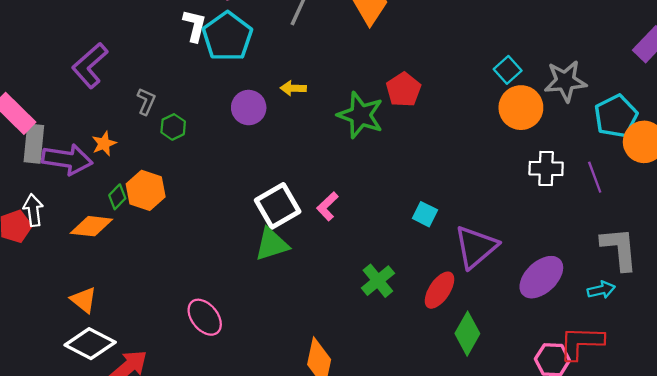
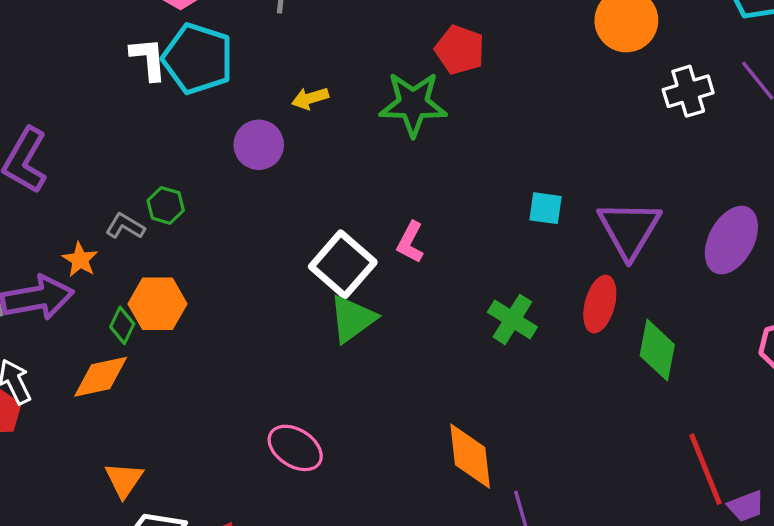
gray L-shape: (146, 101) -> (125, 226), moved, turned -64
orange triangle: (84, 300) -> (124, 480), turned 44

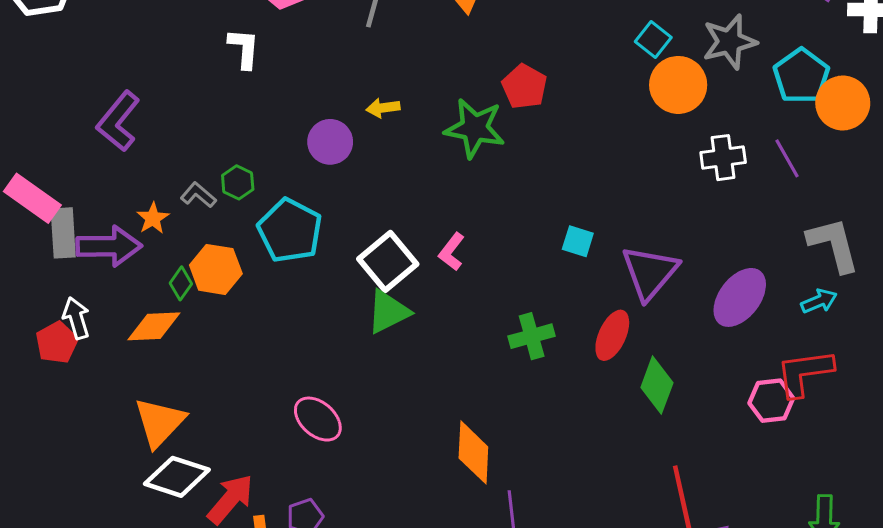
cyan pentagon: (198, 59) -> (290, 231), moved
green cross: (512, 319) -> (532, 336), turned 33
orange triangle: (124, 480) -> (160, 422), size x1.5

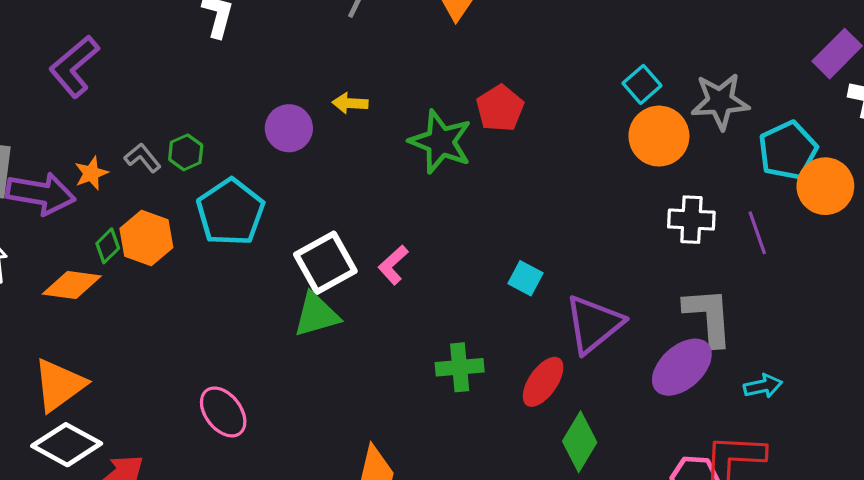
gray L-shape: (834, 245) -> (709, 317), moved

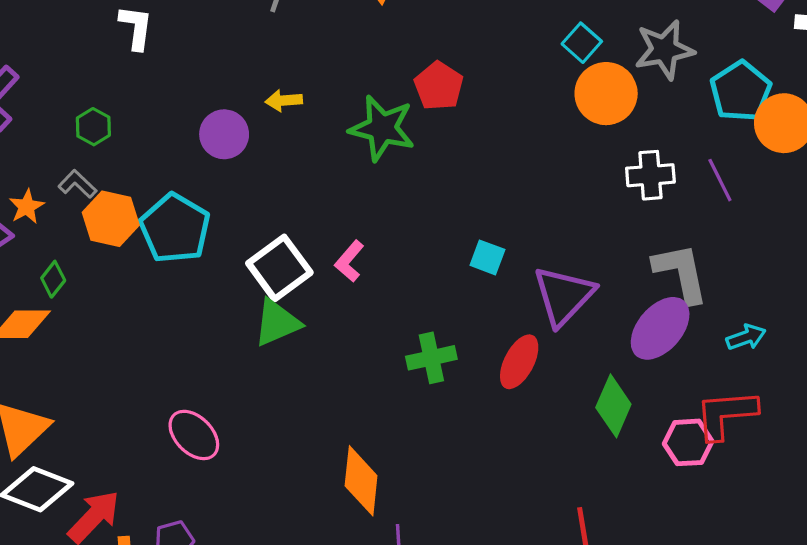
green hexagon: (186, 152) -> (93, 127), moved
orange hexagon: (146, 238) -> (111, 219), moved
green diamond: (580, 442) -> (613, 406), moved

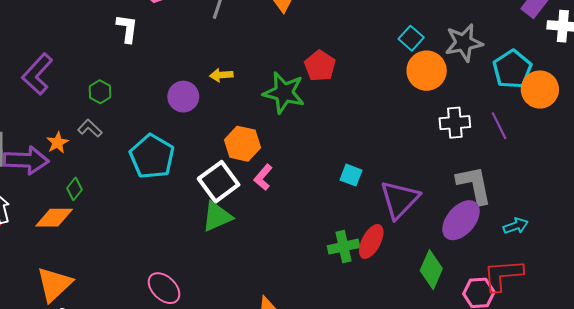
orange hexagon: (111, 219) -> (242, 144), moved
green cross: (431, 358) -> (344, 247), moved

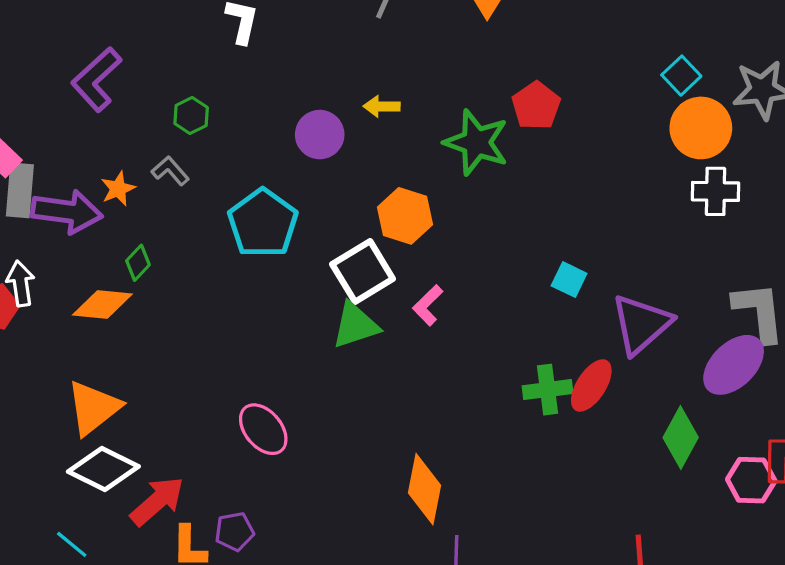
white cross: (455, 123) -> (716, 191), moved
pink L-shape: (263, 177) -> (428, 305), moved

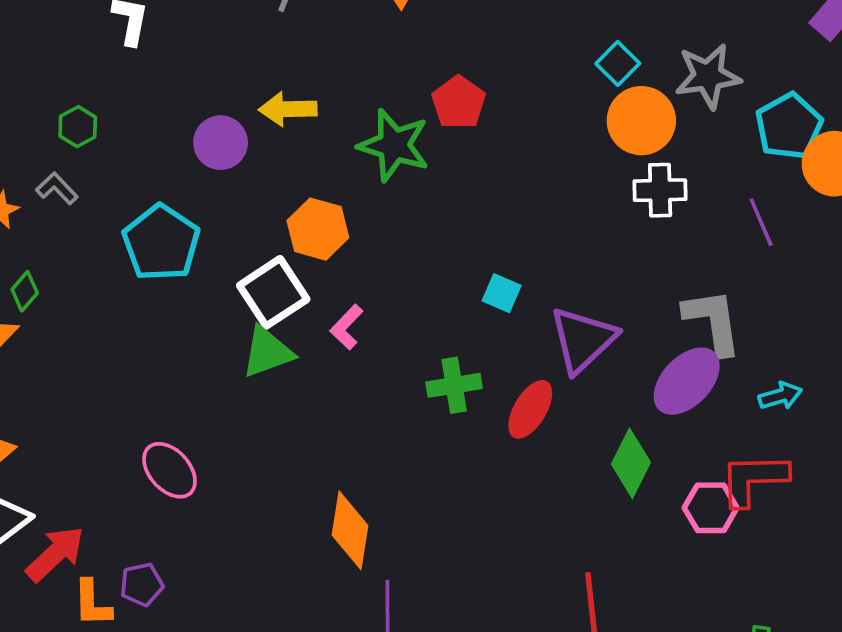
yellow arrow: (382, 106) -> (288, 109), size x1.4
green cross: (548, 390) -> (454, 385), moved

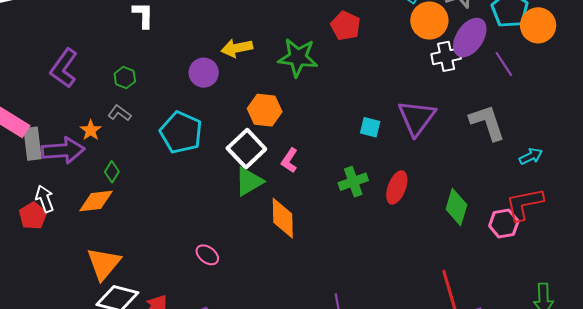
red pentagon: (459, 102) -> (346, 26), moved
purple triangle: (583, 340) -> (417, 118), moved
purple ellipse: (687, 381) -> (470, 38), moved
pink ellipse: (170, 470) -> (207, 255), size x0.7
orange diamond: (350, 530) -> (283, 218), moved

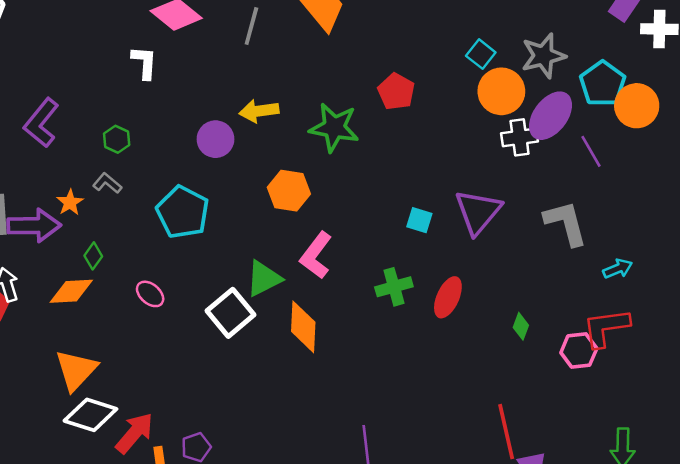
white square: (246, 149) -> (230, 313), moved
pink L-shape: (289, 160) -> (316, 255), size x1.5
green diamond: (456, 207) -> (521, 326), size x0.6
pink ellipse: (207, 255) -> (150, 294), moved

